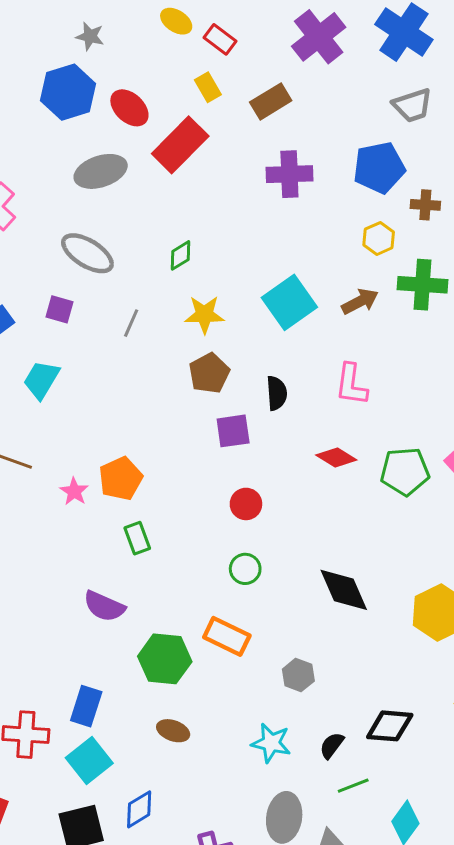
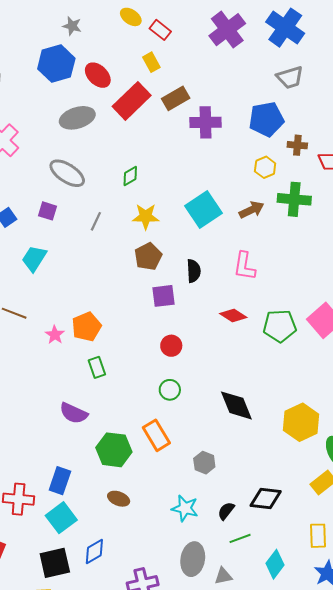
brown rectangle: (271, 101) -> (176, 98), moved
orange rectangle: (227, 636) -> (156, 435), turned 32

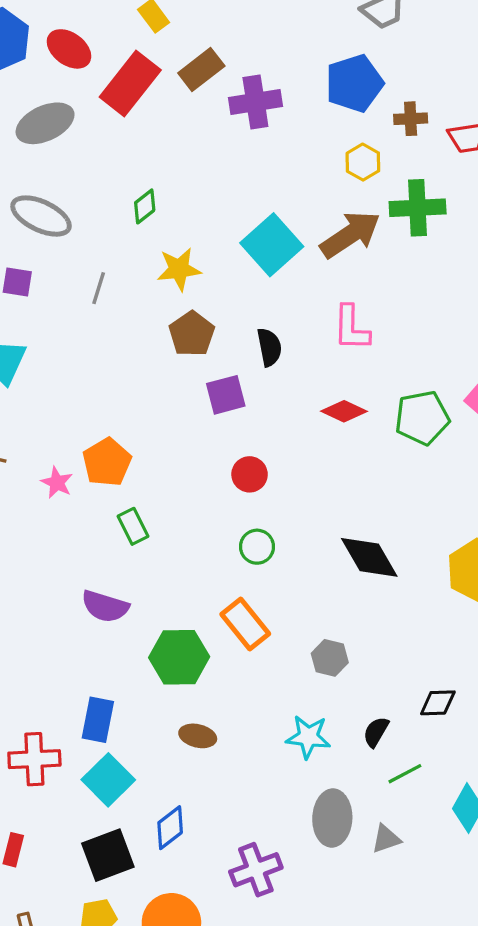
brown arrow: (252, 210) -> (350, 235), size x1.5
black diamond: (266, 499) -> (438, 703), size x0.7

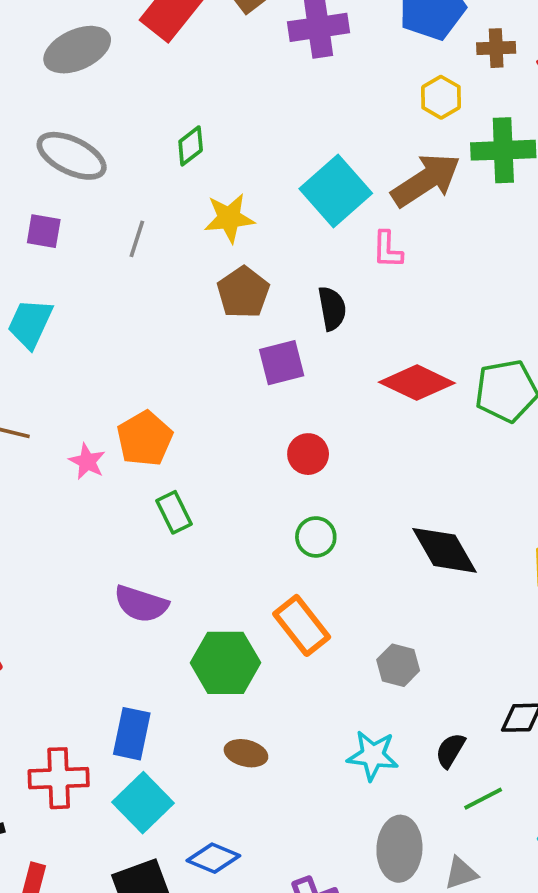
pink L-shape: (351, 328) -> (387, 250), moved, size x0.7
red diamond: (344, 411) -> (417, 383), size x1.4
blue diamond: (170, 828) -> (213, 858), turned 60

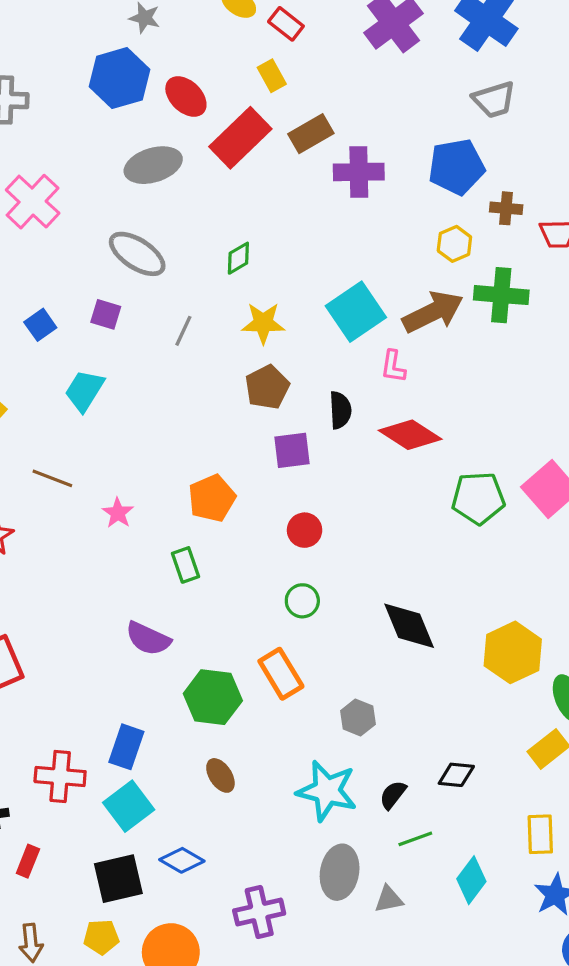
red diamond: (417, 383) -> (410, 435), moved
orange pentagon: (145, 439) -> (212, 498), moved
brown ellipse: (246, 753) -> (220, 775), turned 36
cyan star: (373, 755) -> (327, 791), size x1.4

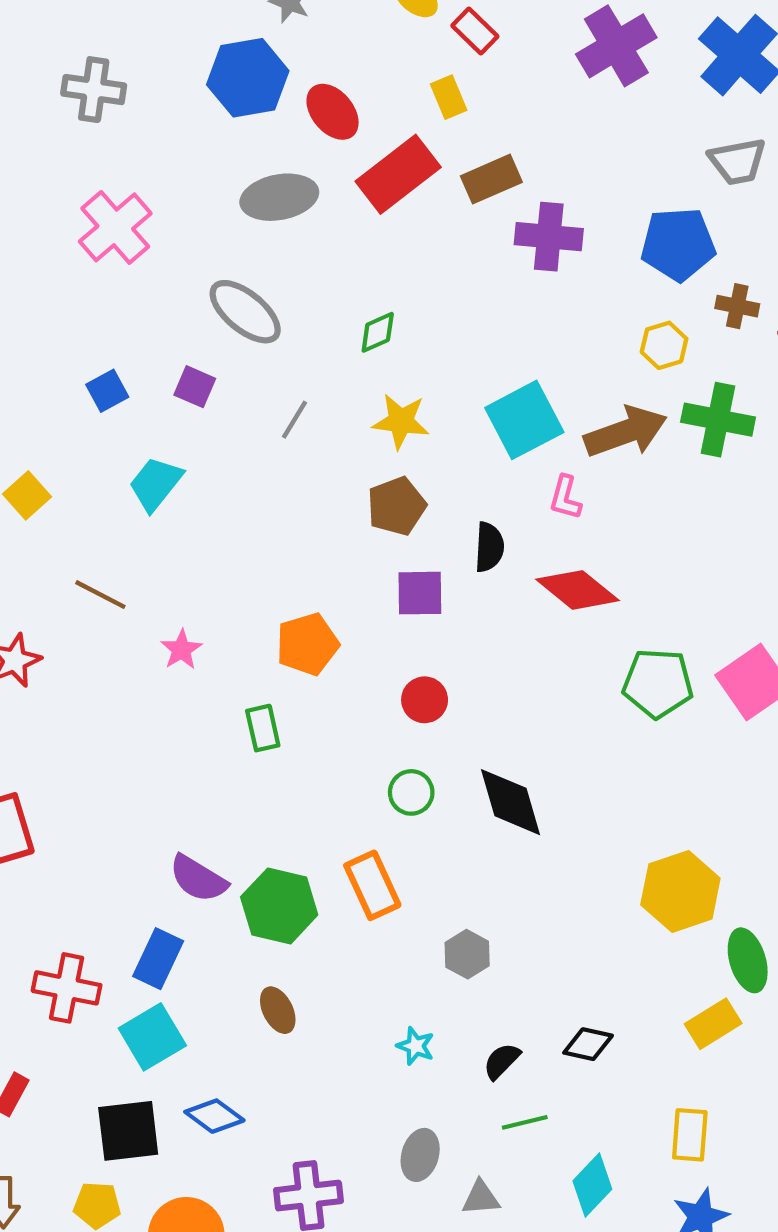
black diamond: (409, 626) -> (511, 802), moved
purple semicircle: (148, 639) -> (198, 879), moved
cyan star: (327, 791) -> (416, 1046), size x0.5
gray ellipse: (340, 872) -> (420, 1155), size x0.7

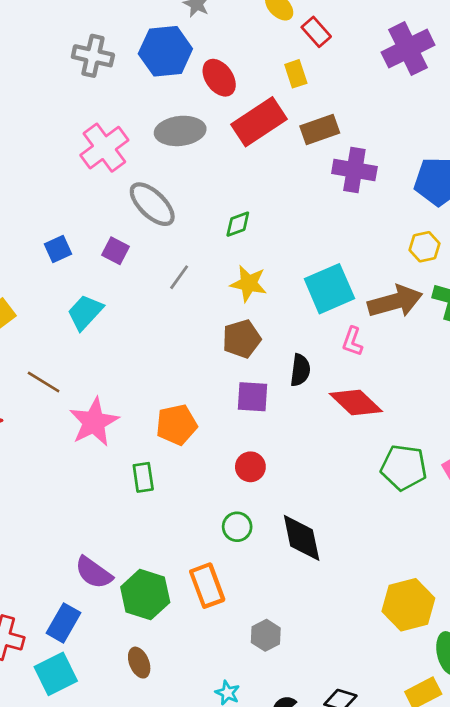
gray cross: (94, 90) -> (93, 56), moved
pink cross: (115, 227) -> (104, 148), moved
pink star: (181, 650) -> (94, 422), size x1.8

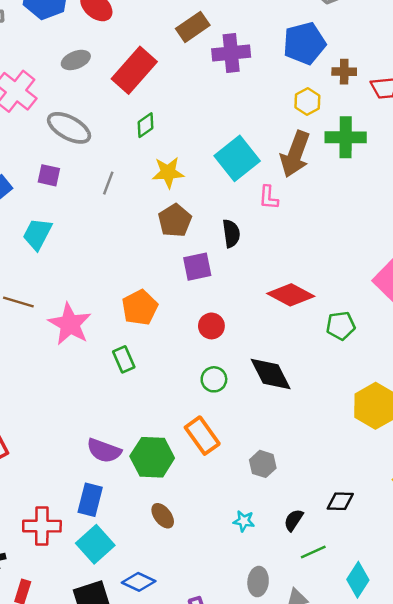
red rectangle: (259, 122) -> (134, 70), moved
gray ellipse: (180, 131) -> (76, 60), size x0.7
brown arrow: (395, 301) -> (295, 154), turned 141
red diamond: (356, 403) -> (291, 295), moved
green pentagon: (404, 467) -> (341, 326), moved, size x0.7

